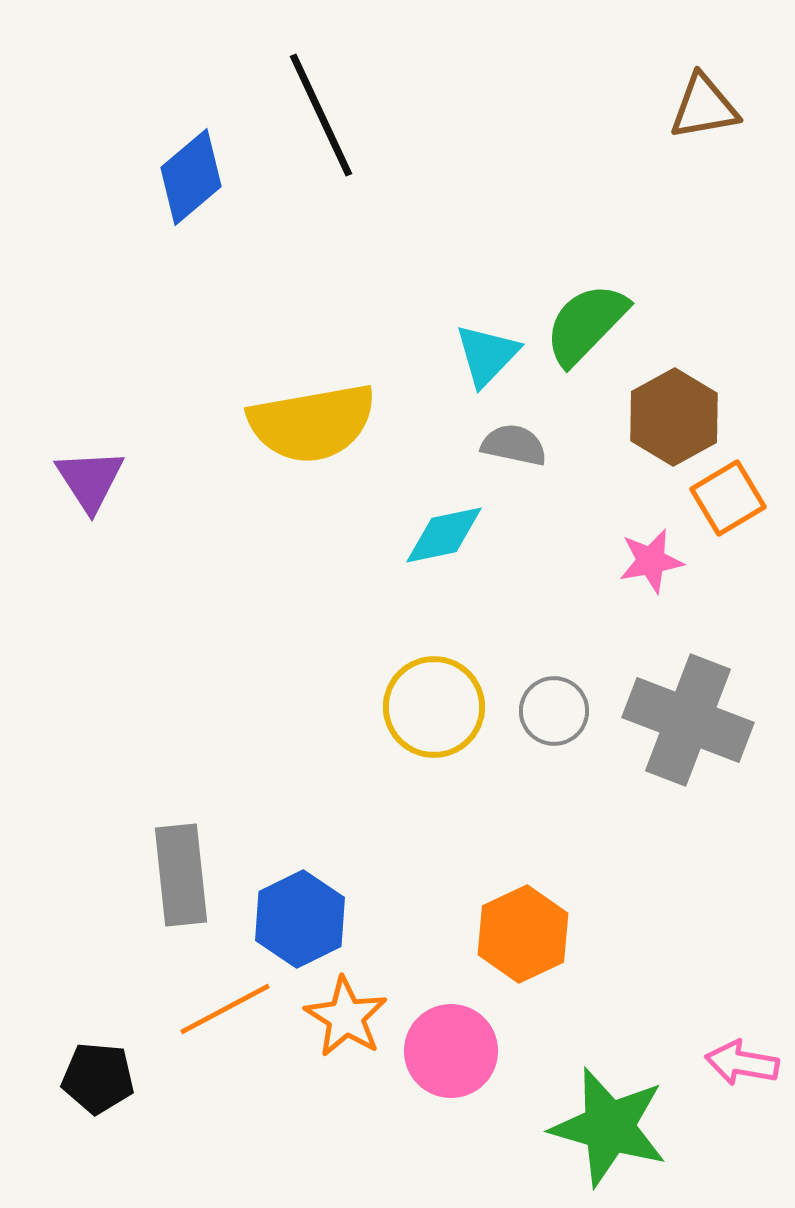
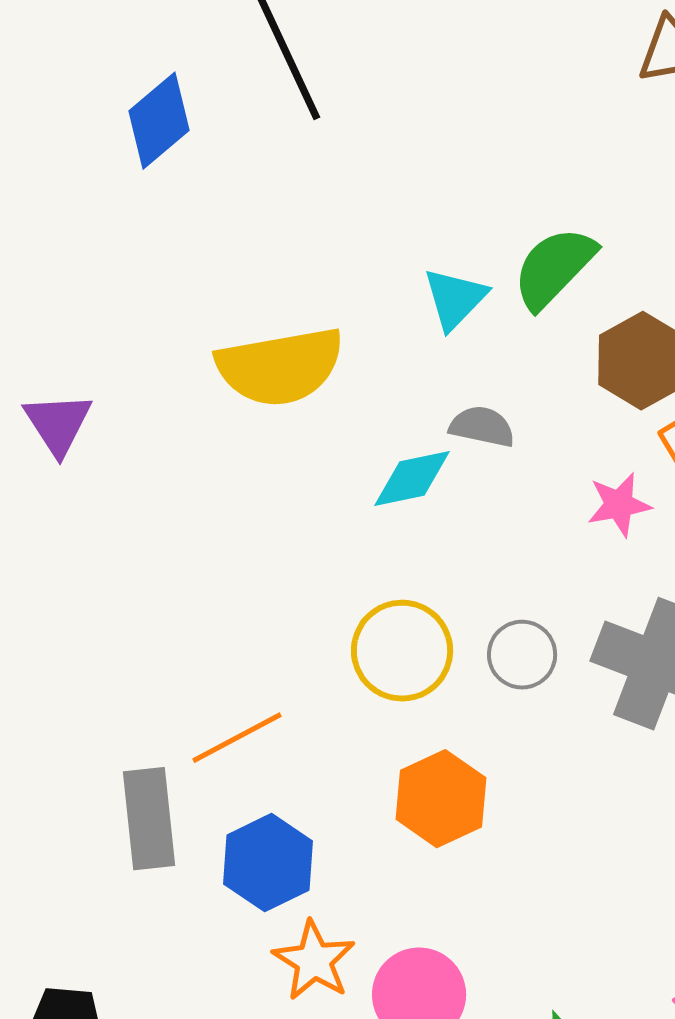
gray semicircle: (514, 445) -> (482, 427), moved
orange hexagon: (523, 934) -> (441, 799), moved
orange line: (225, 1009) -> (237, 738), moved

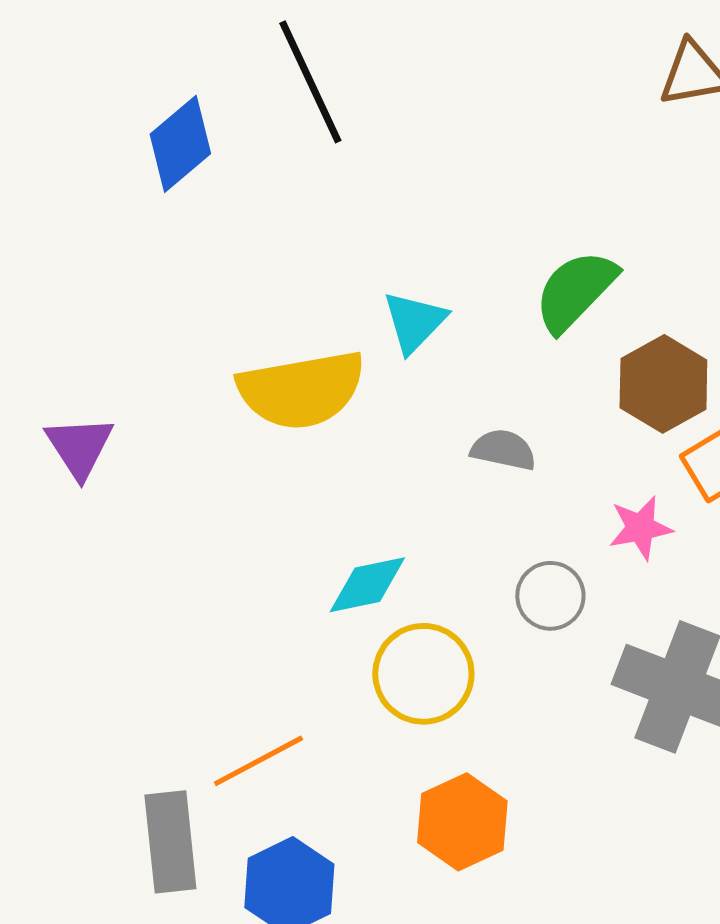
cyan triangle: (455, 299) -> (414, 322), moved
cyan diamond: (412, 479) -> (367, 585), moved
gray circle: (522, 655) -> (550, 596), moved

